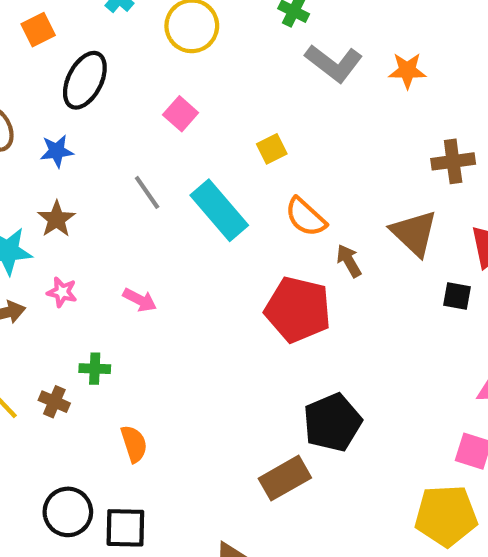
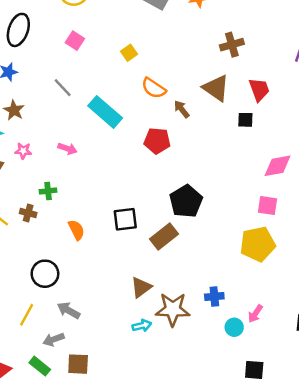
cyan rectangle: (219, 210) -> (105, 112), moved
red pentagon: (298, 310) -> (157, 141), size x0.7
black square: (125, 528) -> (125, 219), moved

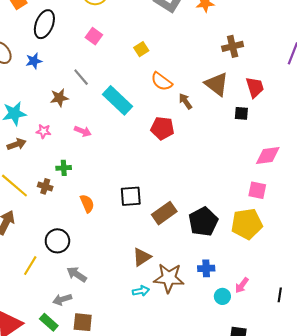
brown star: (14, 110) -> (59, 98), moved, turned 30
black pentagon: (186, 201) -> (203, 222), moved
yellow line: (27, 315) -> (30, 266), moved

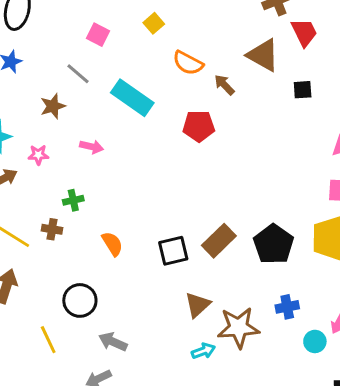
pink square: (94, 36) -> (98, 35), moved
red trapezoid: (255, 87) -> (304, 32), moved
black square: (131, 196) -> (173, 251), moved
yellow line: (30, 266) -> (48, 340), turned -48

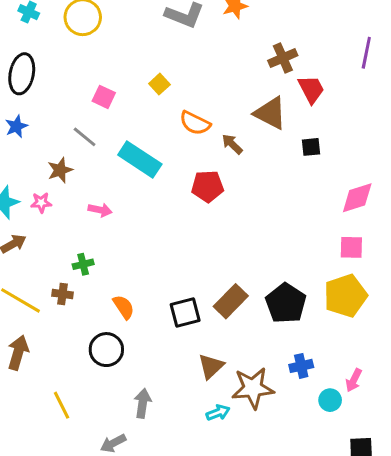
pink star: (38, 155) -> (41, 203), moved
black circle: (80, 300) -> (106, 350), moved
gray arrow: (113, 342) -> (143, 403), moved, turned 76

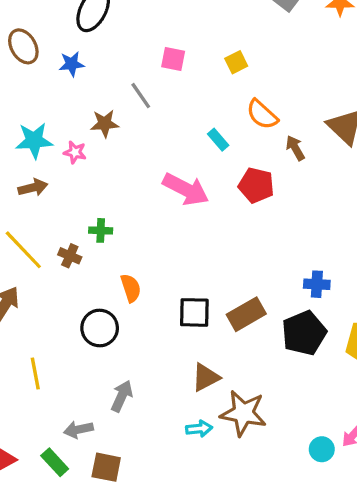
pink square: (104, 97) -> (173, 59), turned -30
cyan rectangle: (140, 160) -> (218, 140), moved, size x0.5
pink arrow: (100, 210) -> (186, 189), moved, size x1.8
blue cross: (301, 366) -> (317, 284), moved

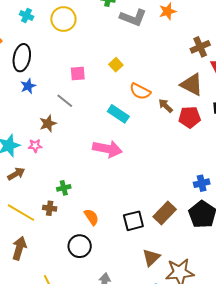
blue star: (72, 64) -> (28, 86), moved
cyan rectangle: (218, 140) -> (118, 114), size x1.5
red pentagon: (256, 185) -> (190, 117), moved

